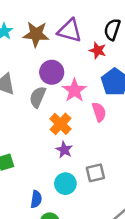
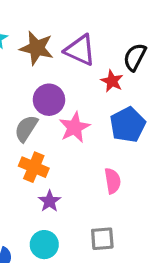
pink semicircle: (99, 112) -> (113, 181), moved
orange cross: (60, 124) -> (34, 167), moved, turned -30
gray square: (95, 173) -> (102, 239), moved

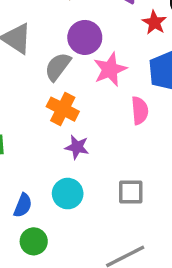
pink semicircle: (113, 181) -> (140, 111), moved
purple star: (50, 201) -> (77, 147), turned -30

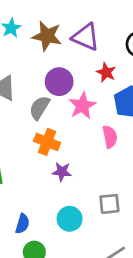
red star: (154, 23) -> (106, 72), moved
cyan circle: (68, 194) -> (70, 219), moved

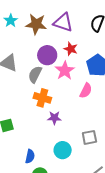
red star: (106, 72) -> (71, 49), moved
pink semicircle: (110, 137) -> (86, 91), turned 42

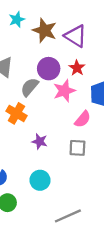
orange cross: (42, 98) -> (16, 113), moved
gray square: (89, 137) -> (77, 148), moved

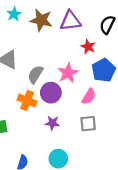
purple triangle: (76, 36) -> (70, 21), turned -30
red star: (77, 68) -> (88, 47), moved
purple circle: (49, 69) -> (51, 93), moved

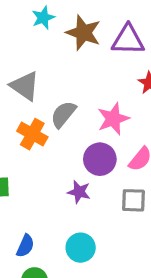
purple circle: (51, 93) -> (100, 159), moved
orange cross: (27, 101) -> (32, 134), moved

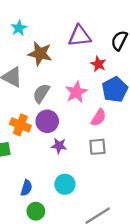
brown star: (83, 33) -> (40, 54), moved
orange cross: (32, 134) -> (20, 125), moved
purple circle: (100, 159) -> (47, 121), moved

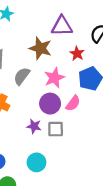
brown star: (40, 54) -> (40, 48), moved
purple circle: (47, 121) -> (50, 104), moved
gray square: (97, 147) -> (56, 129), moved

